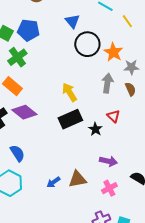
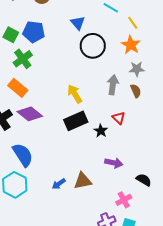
orange star: (113, 52) -> (131, 45), moved
blue semicircle: (17, 153) -> (23, 155), size x1.4
pink cross: (109, 188) -> (124, 200), moved

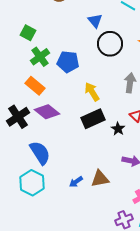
blue pentagon: (34, 32) -> (68, 62), moved

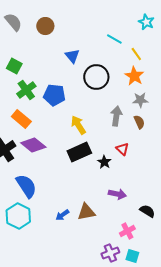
blue triangle: (95, 21) -> (72, 56), moved

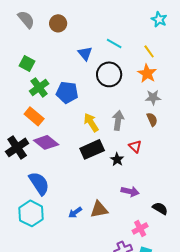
cyan line: (114, 39) -> (114, 43), moved
gray arrow: (116, 116) -> (118, 120), moved

